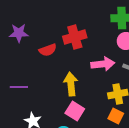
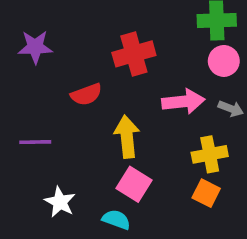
red semicircle: (48, 50) -> (86, 94), moved

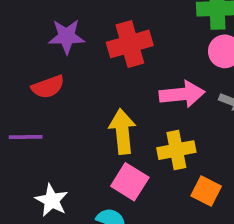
purple star: (35, 47) -> (67, 36), moved
red semicircle: (86, 94) -> (48, 87), moved
yellow cross: (210, 154) -> (176, 150), moved

